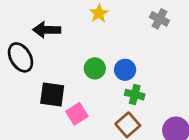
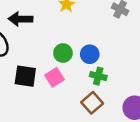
pink square: (77, 114) -> (54, 77), moved

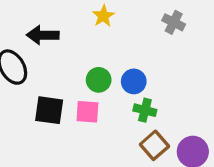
pink square: (54, 77) -> (87, 112), turned 36
brown square: (92, 103) -> (154, 145), moved

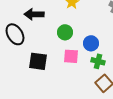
green circle: (99, 80) -> (65, 32), moved
pink square: (87, 112) -> (71, 56), moved

